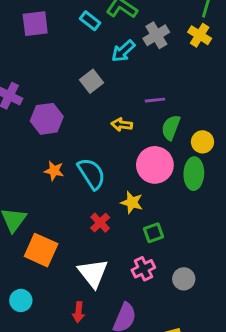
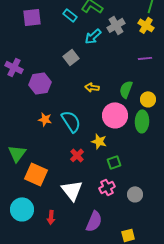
purple line: (155, 100) -> (145, 58), moved
cyan circle: (21, 300) -> (22, 209), size x1.5
red arrow: (78, 312) -> (51, 217), moved

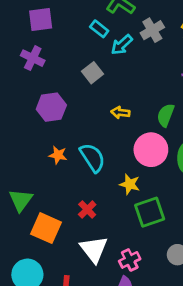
cyan rectangle: (70, 15) -> (99, 29), moved
purple cross: (14, 67) -> (33, 58), moved
red cross: (77, 155) -> (87, 209), moved
green square: (114, 162) -> (150, 212), size x1.6
pink cross: (107, 187) -> (130, 260), moved

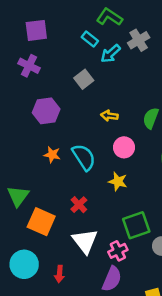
pink circle: (151, 150) -> (124, 147), moved, size x0.7
green square: (150, 212) -> (136, 225), moved

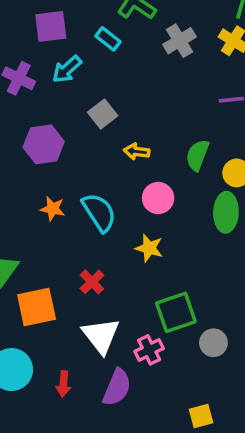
purple square: (36, 30) -> (51, 26), moved
cyan arrow: (111, 54) -> (67, 69), moved
gray square: (84, 79) -> (103, 114), moved
orange square: (41, 222) -> (37, 307), turned -36
purple semicircle: (112, 279) -> (117, 387), moved

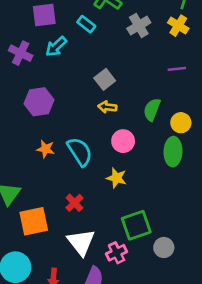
gray square: (103, 114) -> (105, 79), moved

